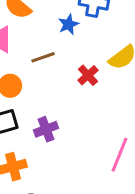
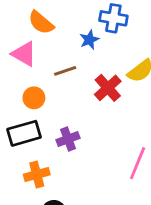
red cross: (88, 75) -> (108, 88), size x1.4

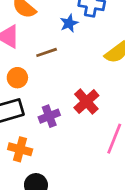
red cross: (108, 88) -> (86, 102), moved
orange cross: (37, 174) -> (20, 149), turned 30

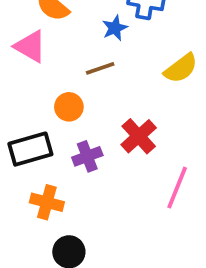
brown line: (47, 52) -> (100, 68), moved
orange circle: (17, 78) -> (69, 107), moved

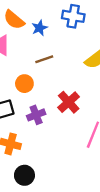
blue star: (115, 28) -> (40, 28), moved

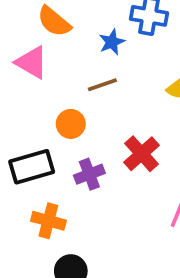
blue star: (40, 28) -> (112, 42), moved

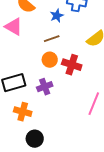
orange circle: (71, 124) -> (50, 60), moved
red cross: (142, 154) -> (72, 65), moved, turned -30

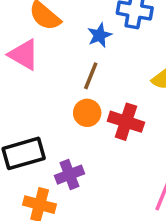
brown line: (52, 39) -> (91, 76), turned -49
purple cross: (45, 87) -> (70, 175), moved

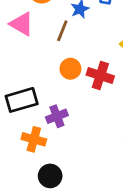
brown line: (91, 76) -> (62, 31), moved

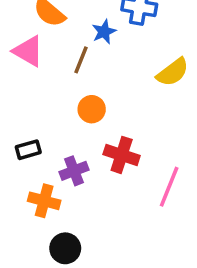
red cross: (100, 76) -> (122, 155), moved
black rectangle: (22, 100) -> (28, 150), size x0.6

